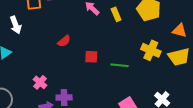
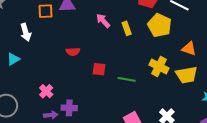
red semicircle: (64, 41) -> (73, 52), turned 32

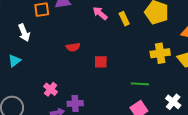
yellow cross: (159, 66) -> (160, 53), turned -30
green line: (127, 79) -> (140, 84), moved

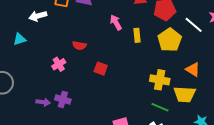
white arrow: (24, 33) -> (38, 16), turned 78
green line: (140, 84) -> (160, 107), moved
pink cross: (51, 89) -> (59, 64), moved

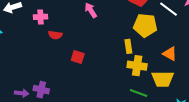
yellow rectangle: (137, 35) -> (128, 46), moved
yellow pentagon: (170, 40) -> (145, 25), turned -30
pink cross: (59, 64) -> (40, 17), moved, turned 32

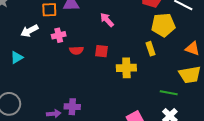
red square: (78, 57) -> (101, 51), moved
yellow cross: (137, 66) -> (126, 68), moved

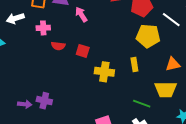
pink arrow: (107, 20) -> (81, 14), moved
yellow rectangle: (150, 49) -> (134, 64), moved
orange triangle: (192, 49) -> (173, 64), turned -42

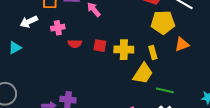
orange triangle: (173, 64) -> (182, 44), moved
yellow cross: (104, 72) -> (124, 50), moved
yellow trapezoid: (166, 89) -> (143, 73), moved, turned -50

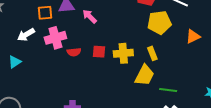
pink cross: (58, 28) -> (55, 38), size x1.5
orange triangle: (182, 44) -> (193, 36), moved

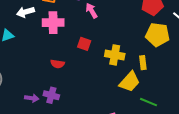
red semicircle: (74, 52) -> (57, 64), moved
red square: (99, 52) -> (84, 44), moved

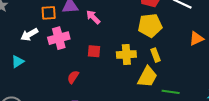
yellow pentagon: (158, 35) -> (150, 25), moved
red semicircle: (57, 64) -> (73, 77), turned 128

